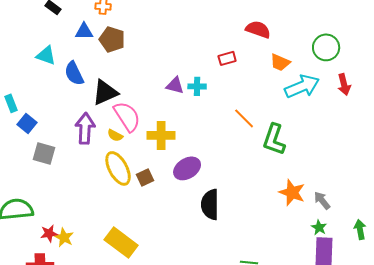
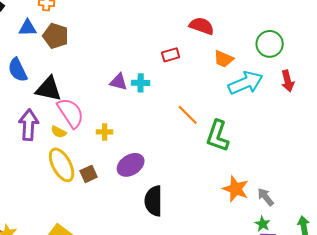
black triangle: (105, 92) -> (49, 89), turned 36
yellow cross: (161, 135) -> (105, 132), size x0.6

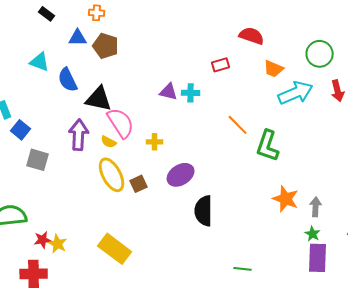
gray arrow: (266, 197) -> (316, 207), turned 42

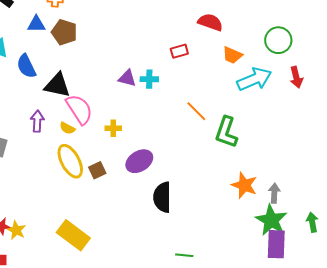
purple arrow: (79, 135) -> (37, 121), size x0.7
green star: (313, 234) -> (271, 220), size x2.0
green line: (243, 269) -> (184, 255), moved

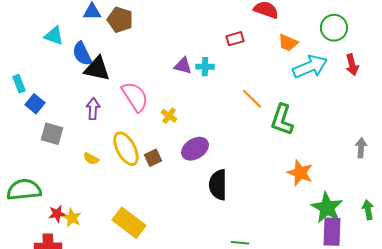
black triangle: (57, 85) -> (97, 69), moved
yellow semicircle: (67, 128) -> (91, 159), moved
yellow cross: (113, 128) -> (169, 116), turned 35
gray arrow: (274, 193) -> (361, 148), moved

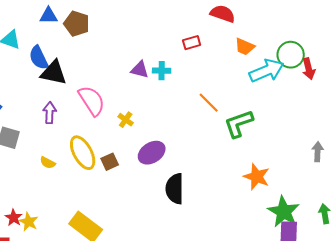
green circle: (334, 28) -> (291, 55), moved
green L-shape: (282, 120) -> (239, 124), turned 52
red star: (57, 214) -> (14, 218), turned -30

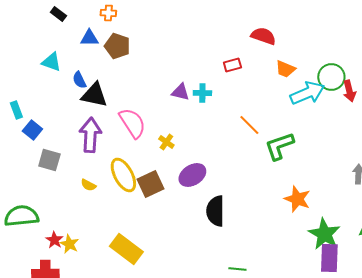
blue semicircle: (39, 58) -> (79, 80), size x0.7
purple arrow: (50, 113) -> (90, 135), size x1.6
brown square: (110, 162) -> (150, 184), size x1.5

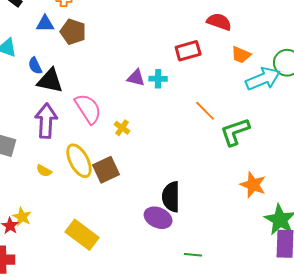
red rectangle: (232, 65) -> (188, 51), size x1.4
purple ellipse: (192, 175) -> (158, 218), moved, turned 56
yellow star: (69, 244) -> (22, 217), moved

